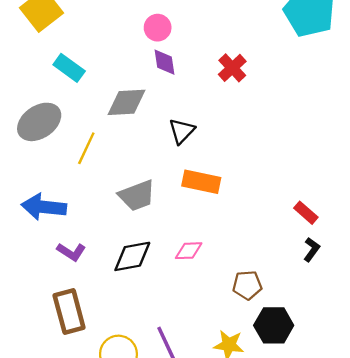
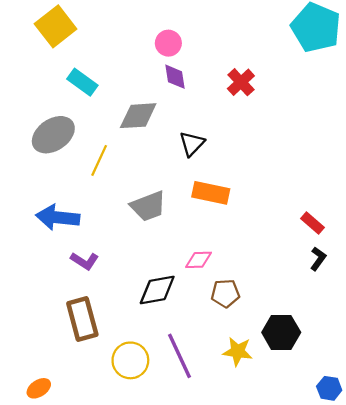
black diamond: (132, 256) -> (157, 290), moved
brown pentagon: (247, 285) -> (225, 293), moved

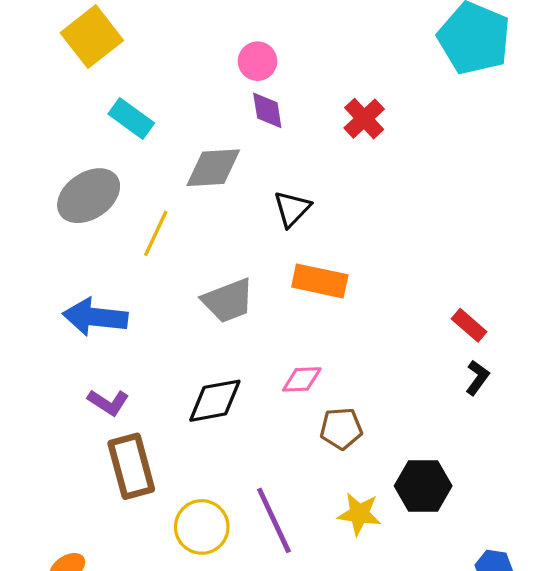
purple L-shape: (85, 261) -> (108, 402), moved
black diamond: (157, 290) -> (215, 401), moved

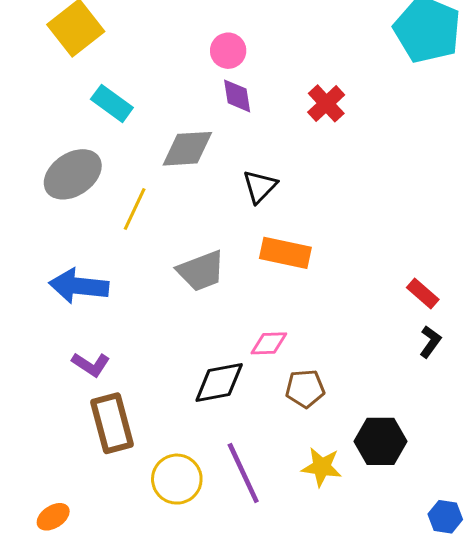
black diamond: (215, 401) -> (219, 383), moved

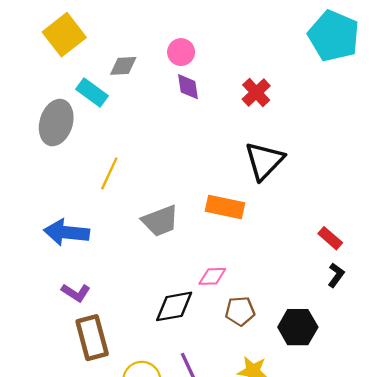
gray diamond: (187, 149) -> (123, 66), moved, size x0.7
gray ellipse: (73, 174) -> (56, 123), moved, turned -39
black triangle: (260, 186) -> (264, 161), moved, size x1.5
black hexagon: (380, 441) -> (298, 327), moved

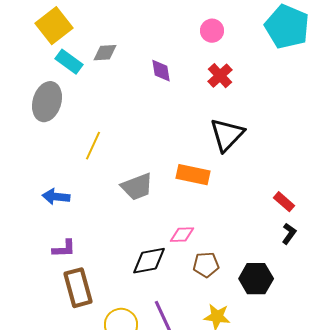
pink circle: (181, 52) -> (212, 31), moved
cyan rectangle: (92, 93) -> (69, 62), moved
blue arrow: (67, 232) -> (56, 197), size x0.7
purple L-shape: (76, 293) -> (64, 249), turned -35

